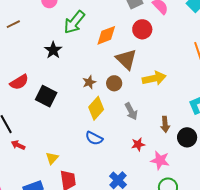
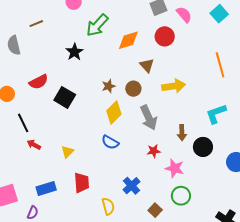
brown triangle: (126, 59) -> (147, 65), size x0.7
gray arrow: (131, 111) -> (149, 118), size x1.4
yellow triangle: (52, 158) -> (67, 152), moved

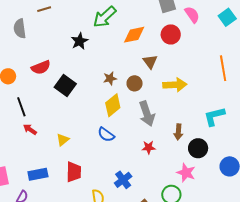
pink star: (175, 168) -> (186, 173), moved

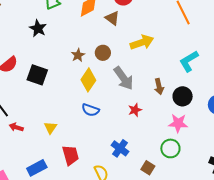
brown triangle: (150, 62) -> (112, 18), moved

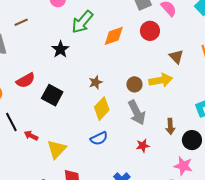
brown triangle: (112, 18) -> (176, 57), moved
brown circle: (103, 53) -> (134, 84), moved
blue semicircle: (91, 110) -> (99, 138), turned -54
red arrow: (16, 127) -> (31, 136), moved
yellow triangle: (51, 128) -> (57, 149), size x1.5

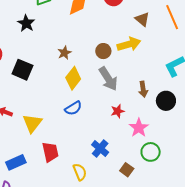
pink star: (183, 166) -> (139, 128), moved, turned 30

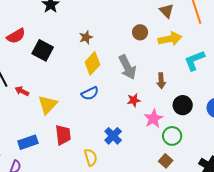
yellow arrow: (129, 44) -> (170, 39), moved
brown circle: (103, 51) -> (140, 32), moved
black circle: (166, 101) -> (183, 105), moved
green circle: (151, 152) -> (172, 136), moved
brown square: (127, 170) -> (166, 161), moved

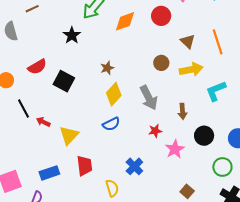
green circle: (172, 136) -> (222, 167), moved

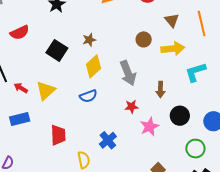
black square: (64, 81) -> (57, 50), moved
yellow triangle: (69, 135) -> (46, 91), moved
blue rectangle: (49, 173) -> (20, 119), moved

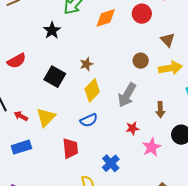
gray arrow: (128, 73) -> (127, 95), turned 55
red trapezoid: (58, 135) -> (70, 148), moved

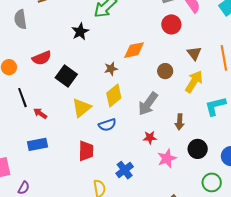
orange diamond: (106, 18) -> (134, 50), moved
yellow arrow: (170, 68) -> (194, 82), turned -55
black square: (55, 77) -> (66, 76), moved
yellow triangle: (46, 117) -> (82, 108), moved

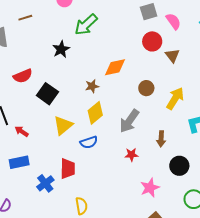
brown triangle: (194, 53) -> (172, 56), moved
pink star: (167, 158) -> (150, 188), moved
blue cross: (125, 170) -> (45, 183), moved

